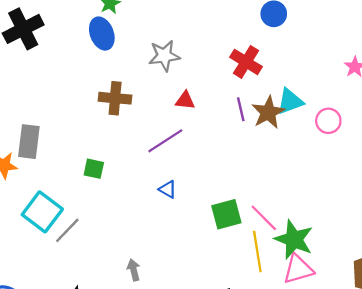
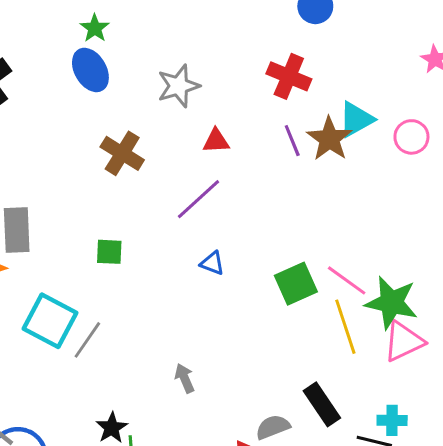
brown cross: (115, 98) -> (122, 153), turned 36

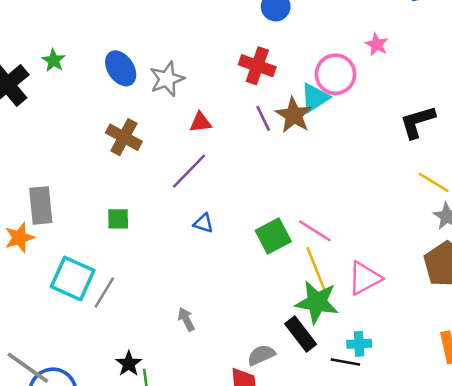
green star: (95, 28) -> (54, 60), moved
blue ellipse: (90, 70) -> (121, 68), moved
pink circle: (411, 137) -> (335, 74), moved, size x1.4
green star: (391, 303) -> (317, 302), moved

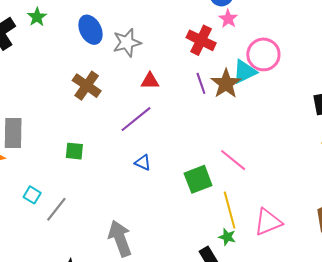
pink star: (377, 44) -> (228, 19), moved
pink line: (315, 231) -> (233, 160), moved
cyan square: (73, 279) -> (32, 195), size x0.5
green star: (317, 302) -> (227, 237), size x0.5
gray arrow: (186, 319) -> (120, 238), size x1.8

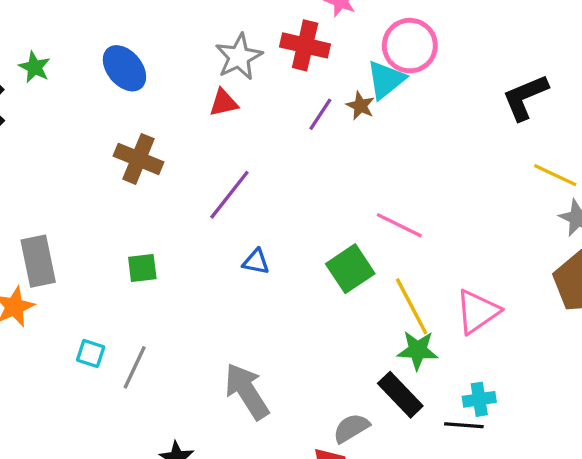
gray star: (127, 43) -> (239, 57), moved
red triangle: (150, 81) -> (224, 103), moved
purple line: (201, 83) -> (320, 114), turned 65
brown star: (226, 84) -> (360, 106), size x0.6
green star: (227, 237) -> (418, 350), size x1.4

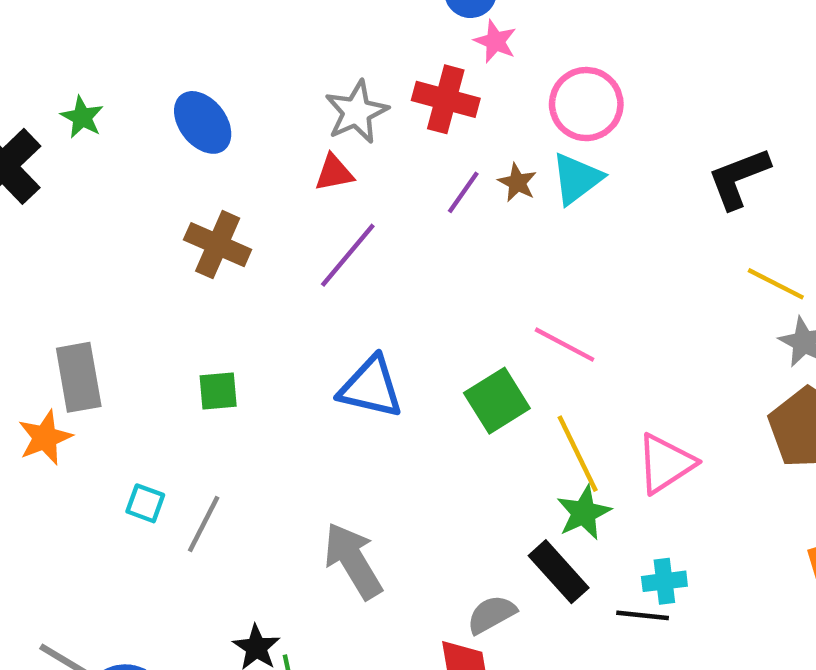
cyan triangle: (386, 80) -> (577, 179), moved
purple line: (229, 195) -> (348, 255), moved
blue triangle: (256, 262) -> (371, 387), size x1.8
green star: (418, 350) -> (584, 513), turned -30

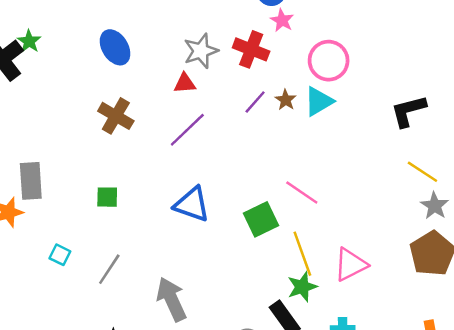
green star: (82, 117) -> (29, 41), moved
gray line: (204, 524) -> (109, 269), moved

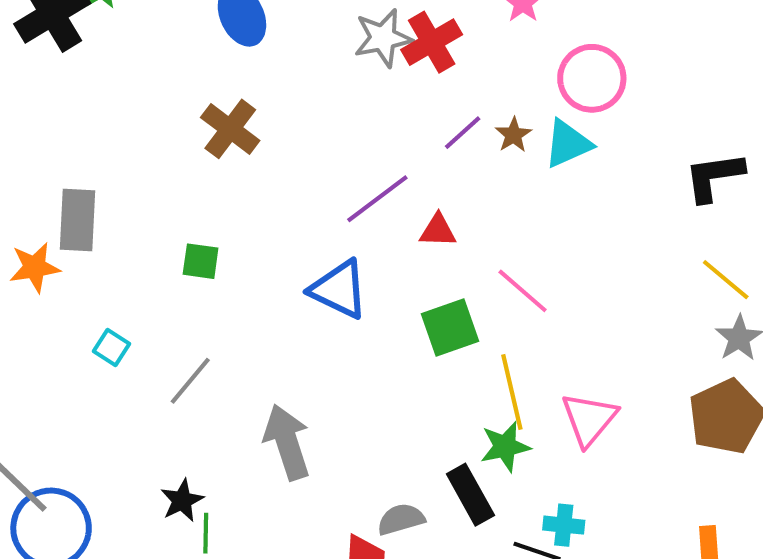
red cross: (251, 49) -> (432, 42), moved, turned 32
red triangle: (185, 83) -> (438, 230), moved
purple line: (187, 130) -> (377, 199), moved
pink triangle: (351, 265) -> (589, 419), turned -30

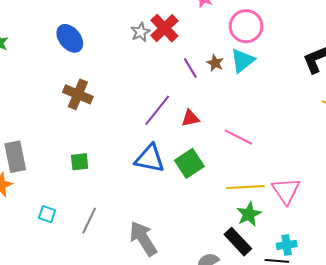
gray star: (383, 38) -> (140, 32), size x0.7
purple line: (463, 133) -> (190, 68), turned -65
green square: (450, 327) -> (189, 163), moved
yellow line: (512, 392) -> (245, 187), turned -66

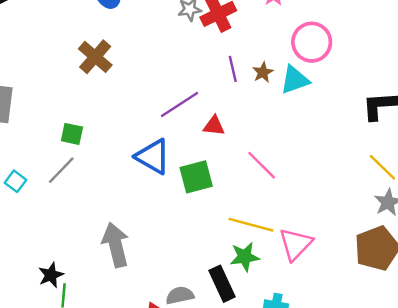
gray line: (89, 221) -> (61, 170), moved

